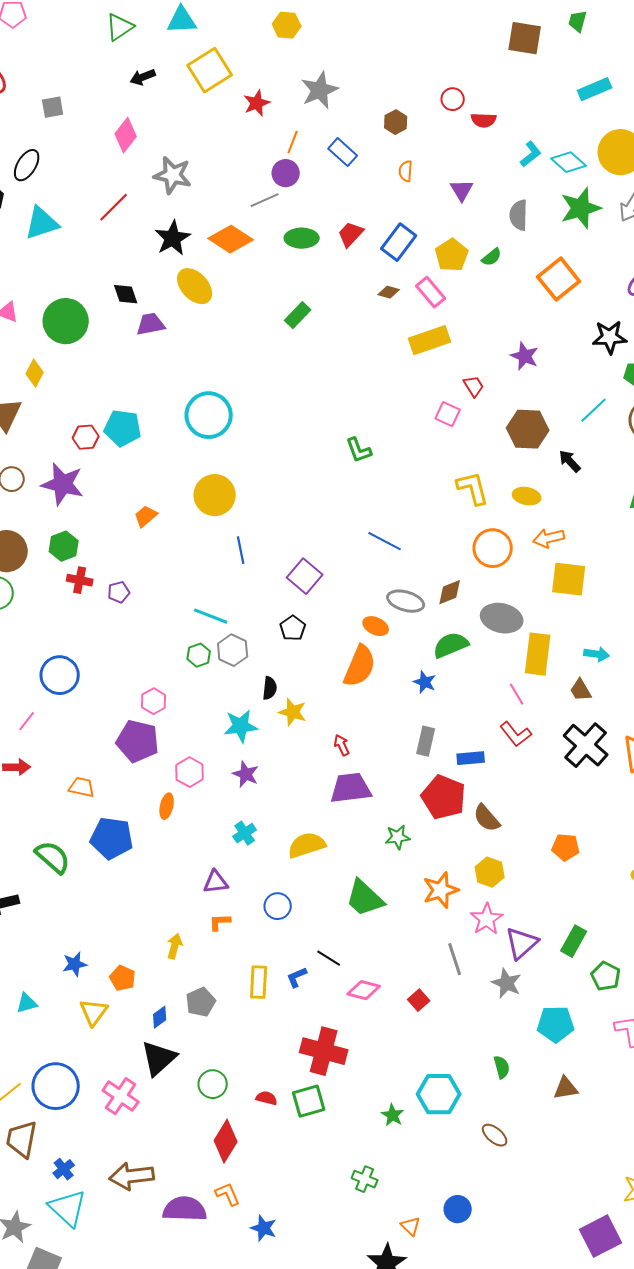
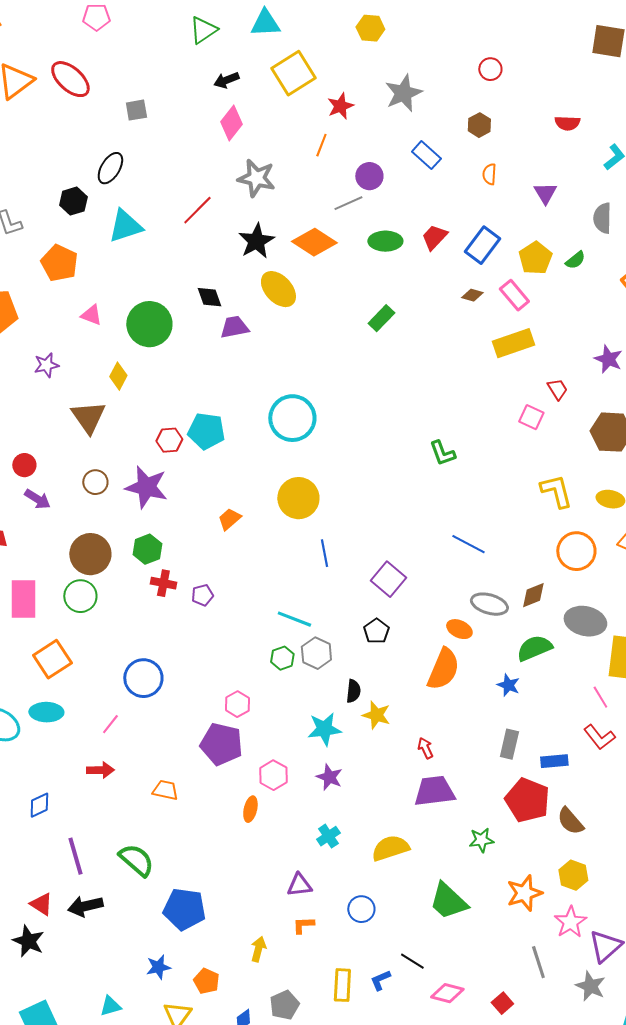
red circle: (453, 99) -> (490, 69), moved
pink diamond: (126, 135) -> (231, 123), moved
orange line: (293, 142) -> (321, 145), moved
blue pentagon: (112, 838) -> (184, 909), moved

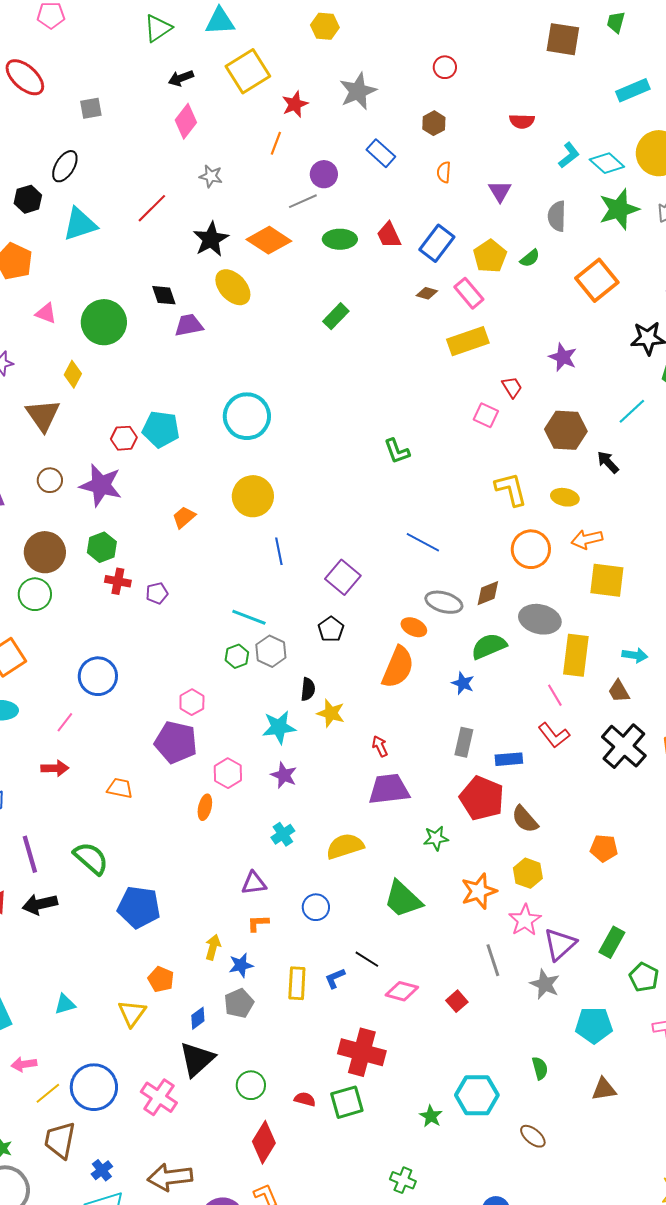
gray star: (256, 178) -> (211, 176), size x0.6
red trapezoid: (434, 237) -> (389, 235), turned -68
blue star: (158, 967) -> (241, 965), moved

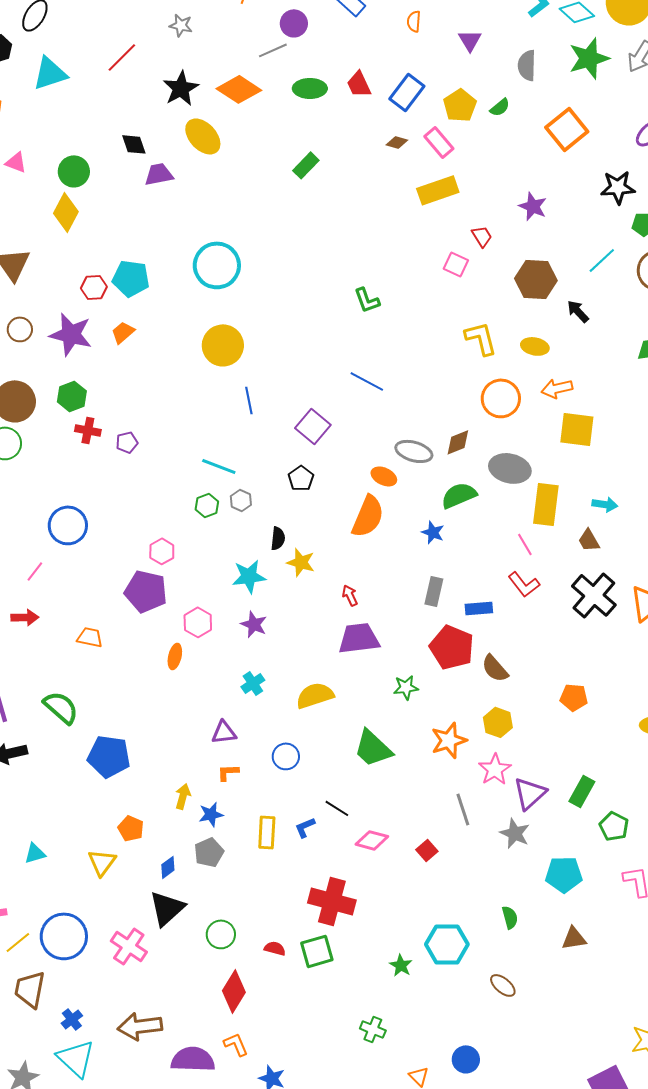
green circle: (104, 322) -> (74, 171), size x0.7
yellow diamond: (73, 374) -> (66, 212), moved, size x1.4
orange trapezoid: (184, 517) -> (123, 332), moved
blue line: (423, 542) -> (367, 381), moved
gray hexagon: (271, 651) -> (241, 500), size x0.7

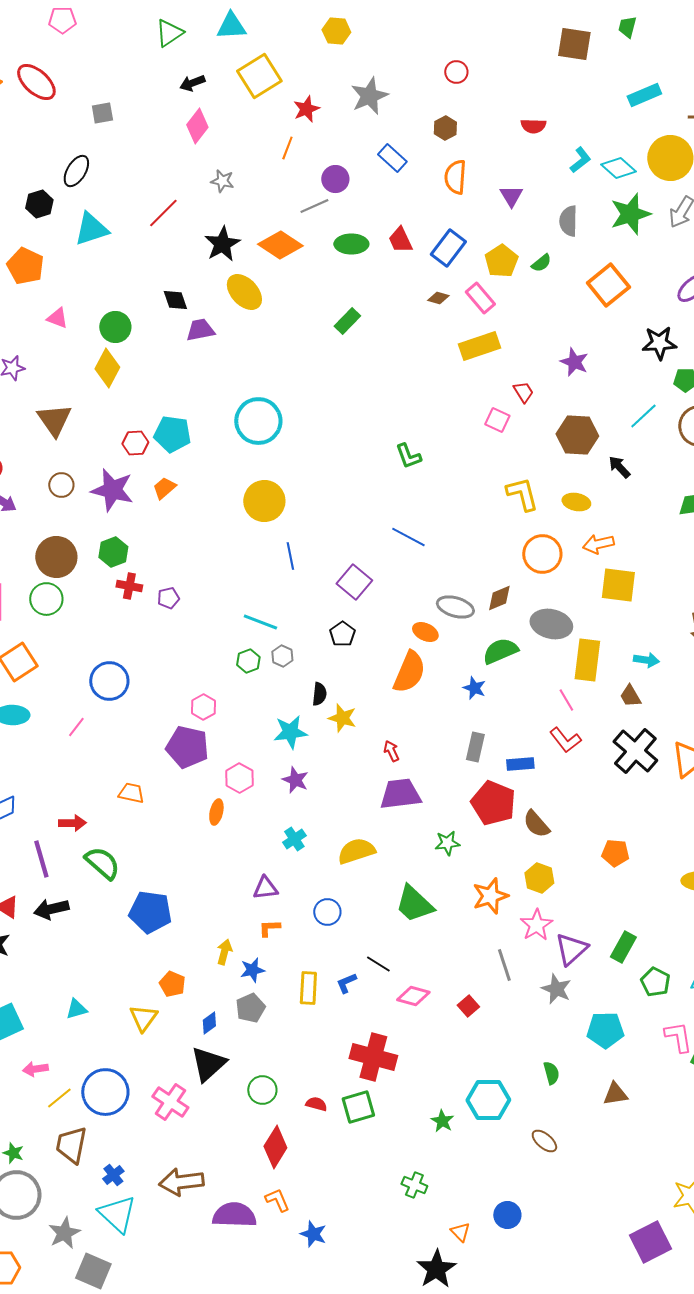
orange semicircle: (414, 21) -> (455, 177), size x1.6
red arrow: (25, 617) -> (72, 823), moved

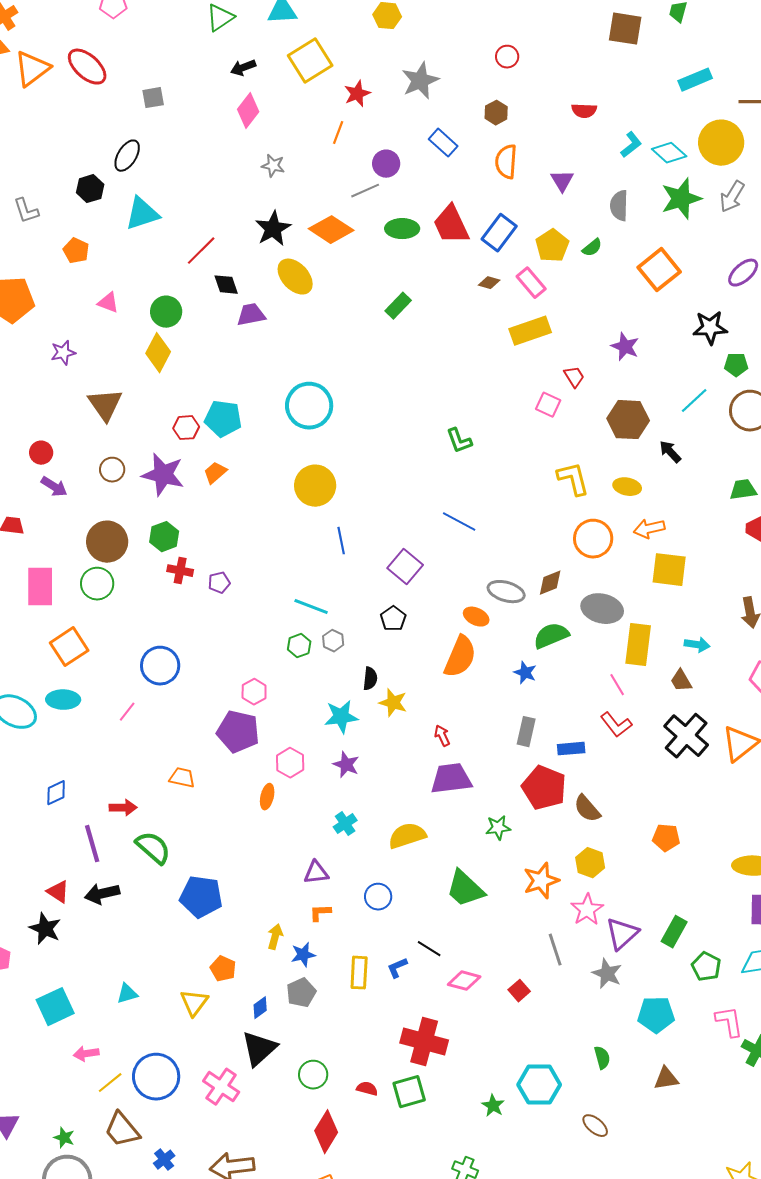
red line: (163, 213) -> (201, 251), moved
red trapezoid: (400, 240) -> (451, 225), size x1.5
orange pentagon: (25, 266) -> (76, 251), size x0.7
brown trapezoid: (71, 1145) -> (122, 1130), turned -51

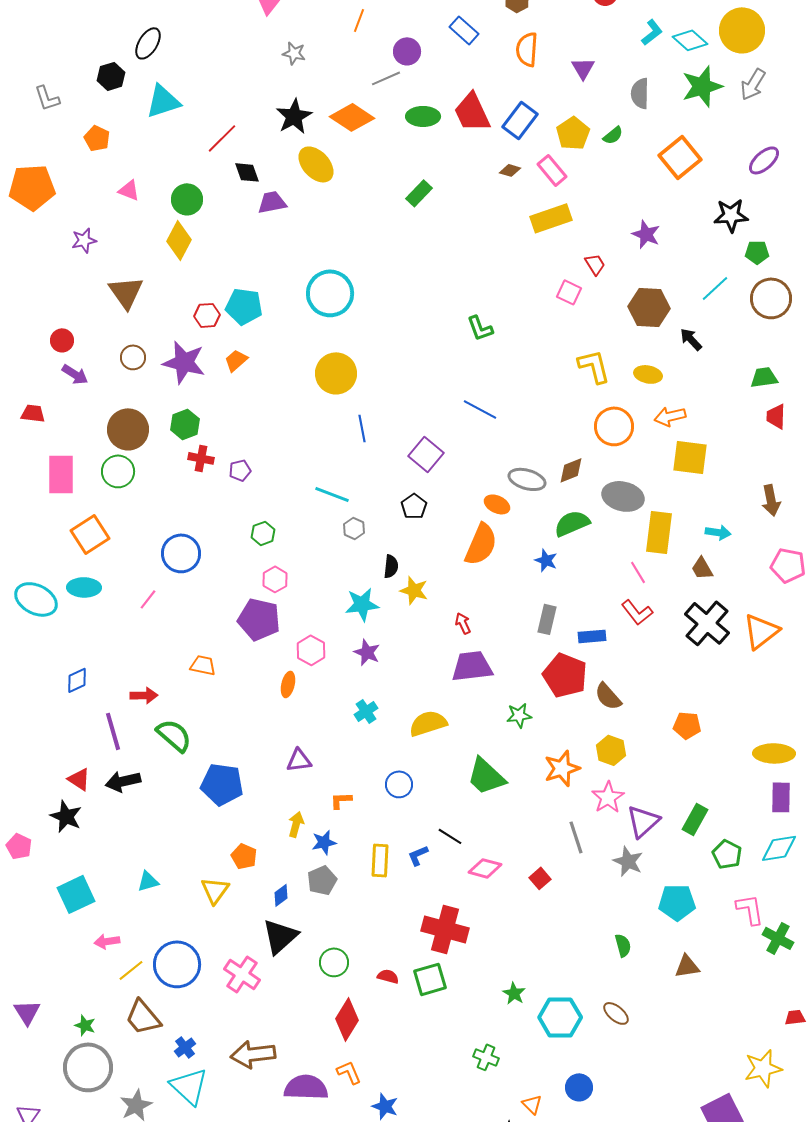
green hexagon: (299, 646) -> (263, 533), moved
purple triangle: (316, 873) -> (299, 760), moved
cyan hexagon: (539, 1085) -> (560, 1017), moved

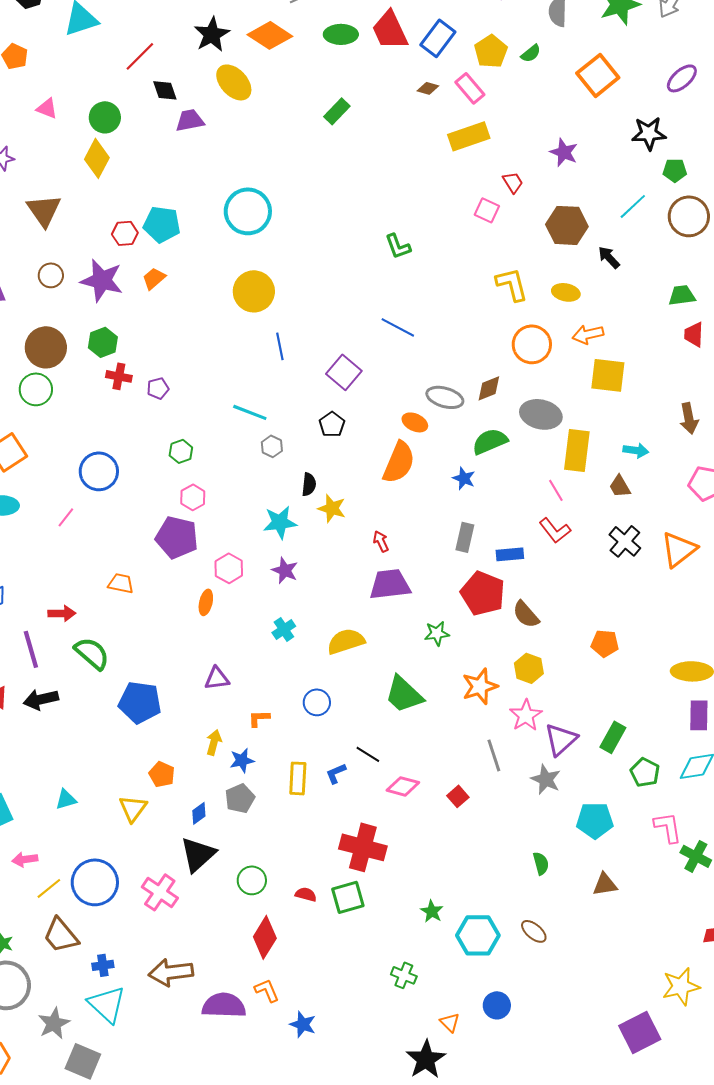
black cross: (707, 623) -> (625, 541), size x0.7
blue cross: (185, 1047) -> (103, 965), turned 30

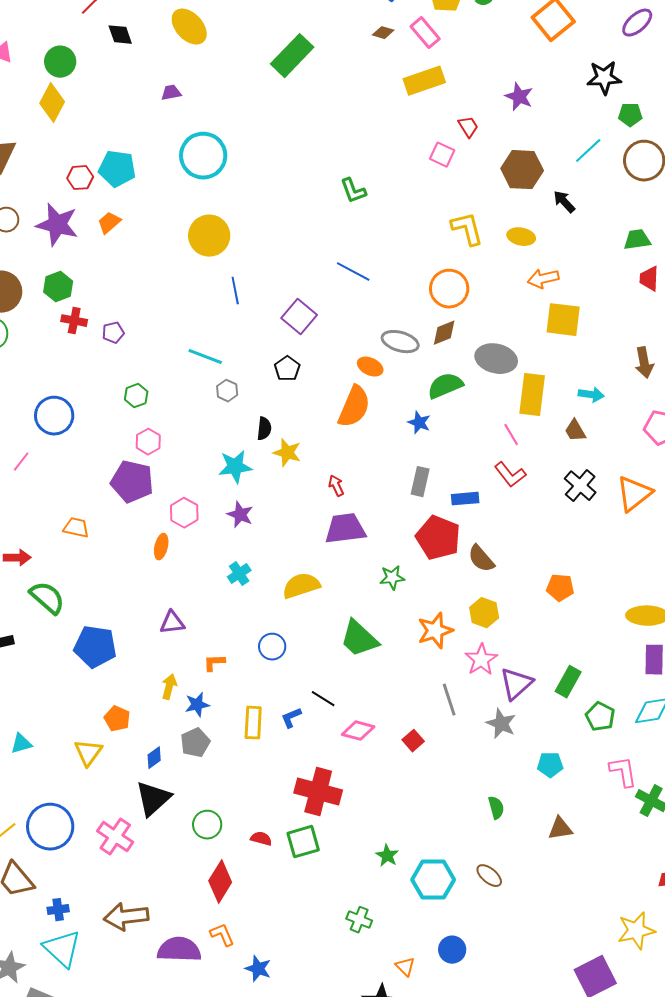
green rectangle: (337, 111) -> (292, 56), size x1.6
purple trapezoid: (190, 120) -> (171, 93), moved, size x0.7
orange circle: (532, 344) -> (449, 289), moved
cyan pentagon: (595, 820) -> (550, 765), size x0.7

